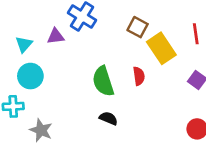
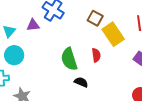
black semicircle: (108, 118) -> (81, 82), moved

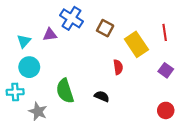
brown square: (95, 18) -> (105, 28), moved
green semicircle: (69, 59) -> (65, 91), moved

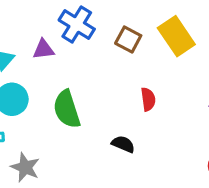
yellow rectangle: (136, 44) -> (176, 36), moved
green semicircle: (65, 91) -> (67, 109), moved

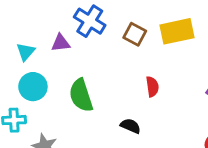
yellow rectangle: (176, 36) -> (177, 31), turned -68

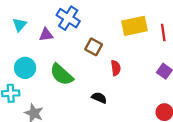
brown square: (135, 34) -> (94, 47), moved
cyan triangle: (26, 52) -> (20, 25), moved
green semicircle: (81, 95) -> (62, 75), turned -30

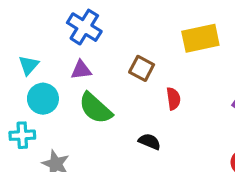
blue cross: (68, 18) -> (84, 27), moved
cyan triangle: (20, 25) -> (29, 65), moved
purple triangle: (46, 35) -> (81, 70), moved

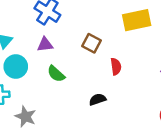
green semicircle: (95, 108) -> (56, 74), size x0.7
black semicircle: (150, 142) -> (98, 99), turned -42

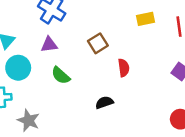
yellow rectangle: (137, 20) -> (146, 19), size x0.6
brown square: (91, 43) -> (98, 43), turned 30

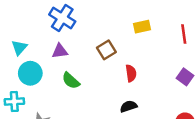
yellow rectangle: (146, 19) -> (142, 27), moved
black semicircle: (104, 102) -> (129, 106), moved

